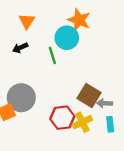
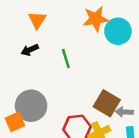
orange star: (79, 20) -> (96, 19), turned -30
cyan circle: (67, 38) -> (118, 31), moved

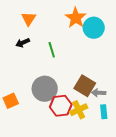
orange star: (96, 19) -> (76, 18), turned -30
gray circle: (31, 106) -> (45, 89), moved

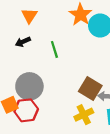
gray circle: (45, 89) -> (29, 86), moved
red hexagon: (61, 106) -> (26, 110), moved

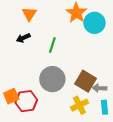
green line: (54, 49) -> (52, 45), turned 35
gray circle: (29, 86) -> (52, 79), moved

